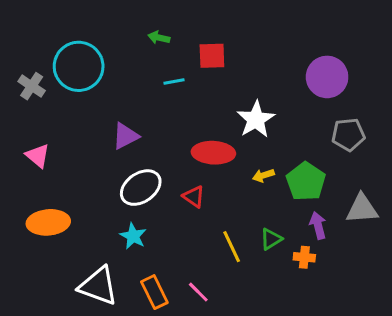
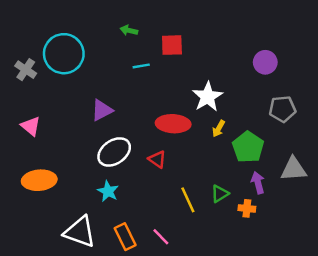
purple circle: (327, 77) -> (265, 62), size x0.7
yellow arrow: (263, 175) -> (219, 129), moved, turned -42

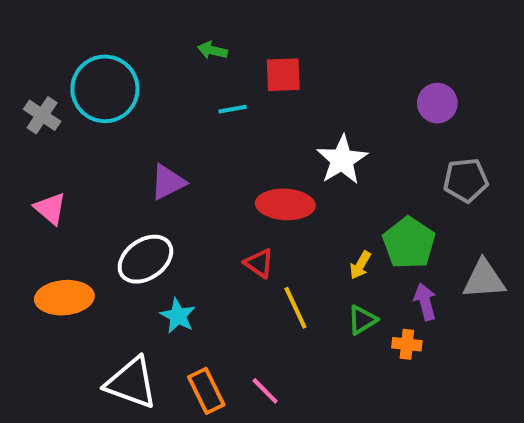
yellow arrow: (219, 129) -> (360, 265), moved
white ellipse: (114, 152) -> (145, 259), moved
yellow line: (188, 200) -> (295, 308), moved

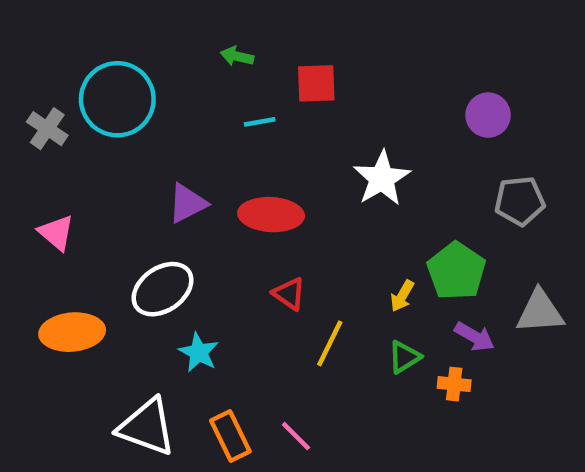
red ellipse: (285, 204) -> (271, 215), moved
purple arrow: (425, 302) -> (474, 337), turned 135
yellow line: (295, 308) -> (330, 343), turned 51

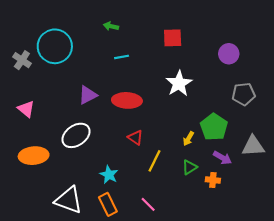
red square: (316, 83) -> (173, 38), moved
cyan star: (199, 352) -> (109, 175), moved
pink line: (296, 436) -> (148, 204), moved

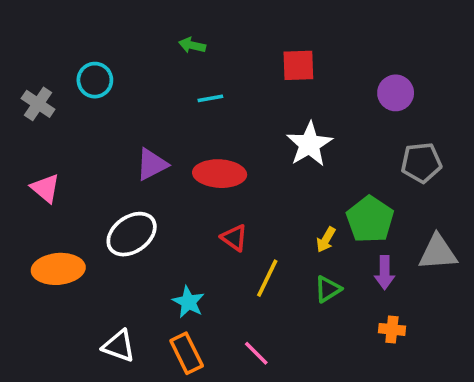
cyan circle: (55, 46) -> (95, 80), size x0.6
purple arrow: (222, 158) -> (385, 273), turned 60
orange cross: (213, 180) -> (392, 329), moved
white triangle: (69, 200) -> (119, 346), size x0.7

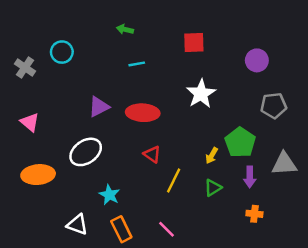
cyan star: (188, 302) -> (109, 195), moved

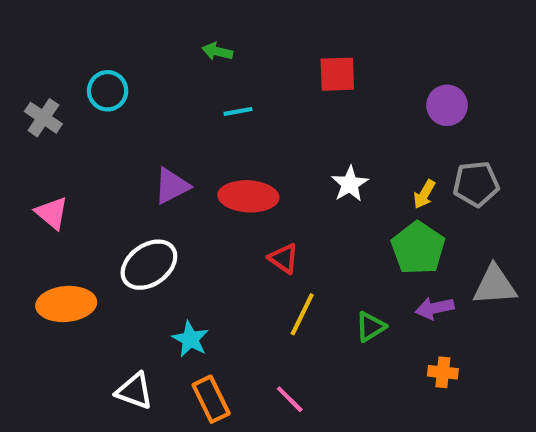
white star: (201, 94) -> (350, 184), moved, size x0.7
red triangle: (152, 154) -> (284, 258), moved
yellow arrow: (212, 156) -> (424, 194), moved
purple arrow: (250, 177) -> (435, 308), turned 78

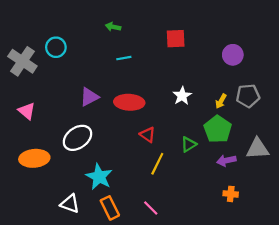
gray cross: (43, 118) -> (22, 61), size x1.5
green triangle: (370, 327) -> (189, 144), moved
cyan star: (190, 339) -> (99, 177), size x1.4

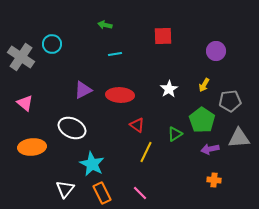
gray pentagon: (248, 96) -> (230, 101), moved
yellow arrow: (221, 101) -> (204, 85), moved
white ellipse: (77, 138) -> (72, 128), turned 60
white triangle: (70, 204) -> (65, 189), turned 48

